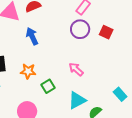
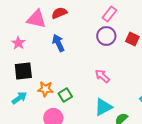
orange star: (28, 71) -> (45, 89), moved
green square: (48, 86) -> (65, 95), moved

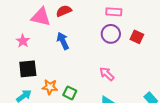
pink rectangle: (109, 14) -> (114, 12), turned 56
green square: (65, 95) -> (70, 93), turned -32

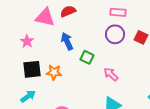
orange star: (50, 87) -> (54, 72), moved
green square: (70, 93) -> (87, 57), moved

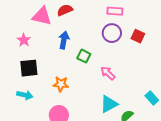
blue arrow: (67, 41) -> (64, 40), turned 36
orange star: (54, 72) -> (61, 84), moved
cyan arrow: (28, 96) -> (25, 95), turned 49

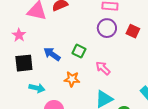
blue arrow: (64, 40) -> (52, 54), moved, turned -66
orange star: (61, 84) -> (72, 79), moved
cyan arrow: (25, 95) -> (37, 88), moved

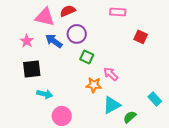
purple circle: (107, 28) -> (77, 34), moved
blue arrow: (52, 54) -> (54, 41), moved
orange star: (72, 79) -> (94, 85), moved

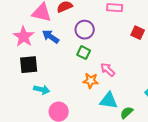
purple circle: (77, 34) -> (85, 30), moved
pink star: (27, 41) -> (24, 37), size x1.5
cyan triangle: (112, 105) -> (109, 101), turned 36

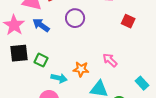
green square: (84, 53) -> (41, 60), moved
pink arrow: (108, 70) -> (110, 60), moved
cyan arrow: (42, 90) -> (59, 78), moved

